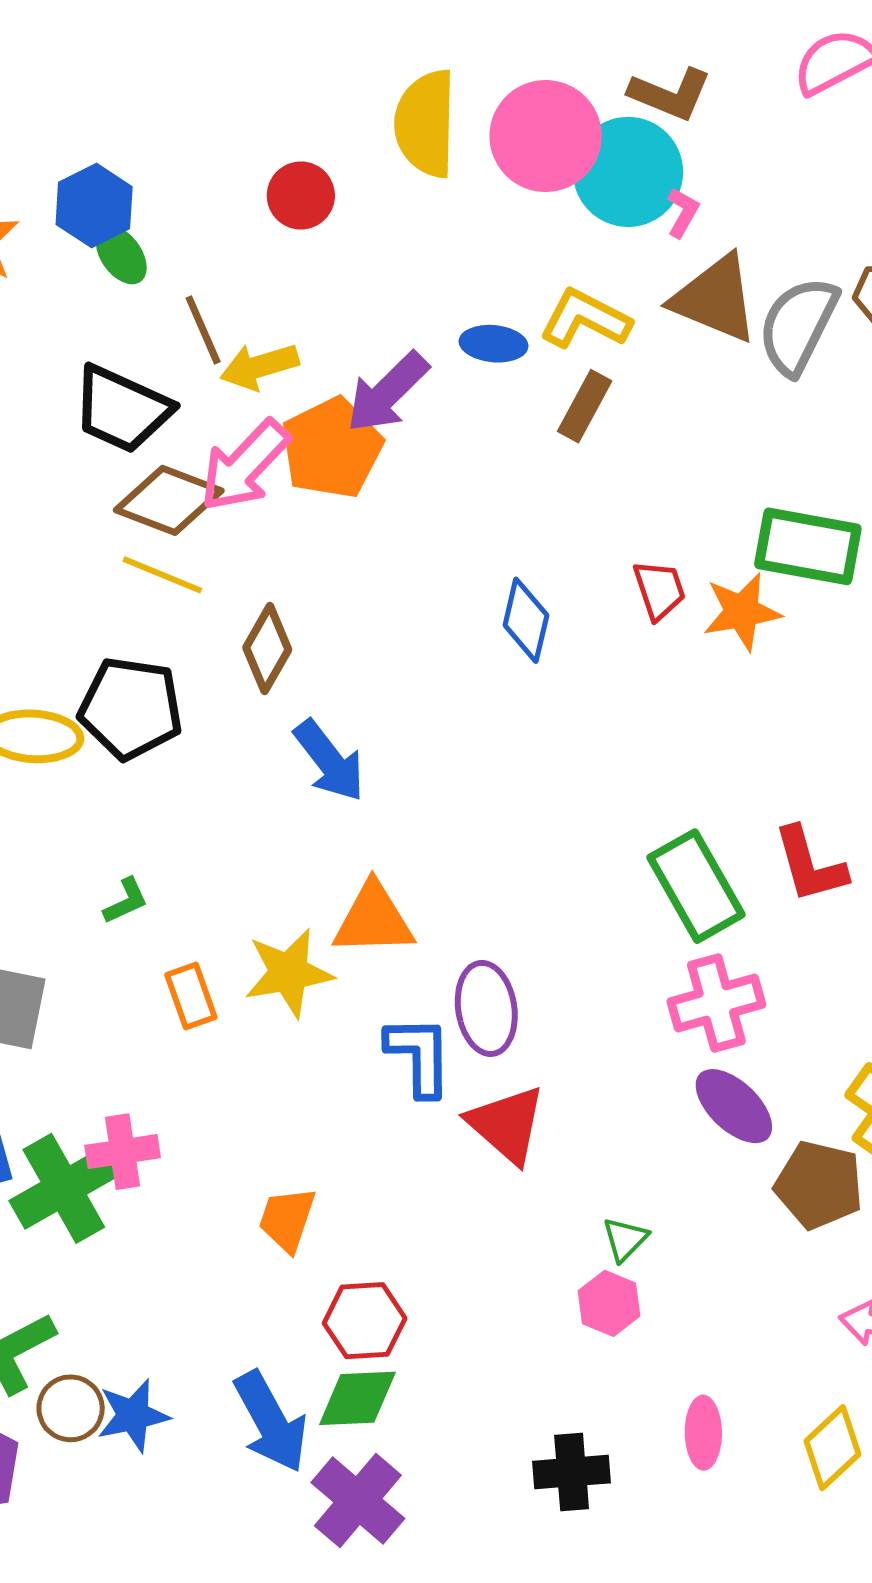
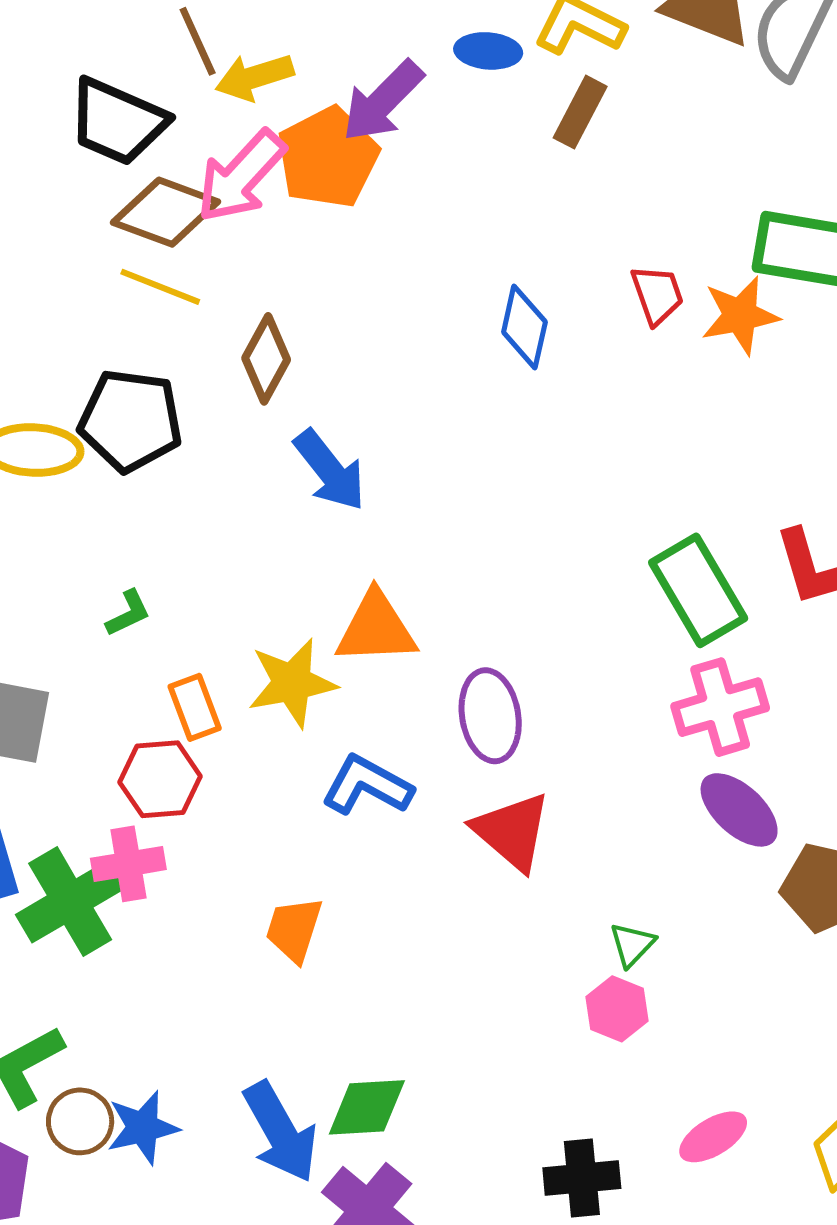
blue L-shape: (419, 1056) -> (367, 785), moved, turned -60
red hexagon: (365, 1321) -> (160, 779), moved
pink ellipse: (703, 1433) -> (713, 1137), turned 60

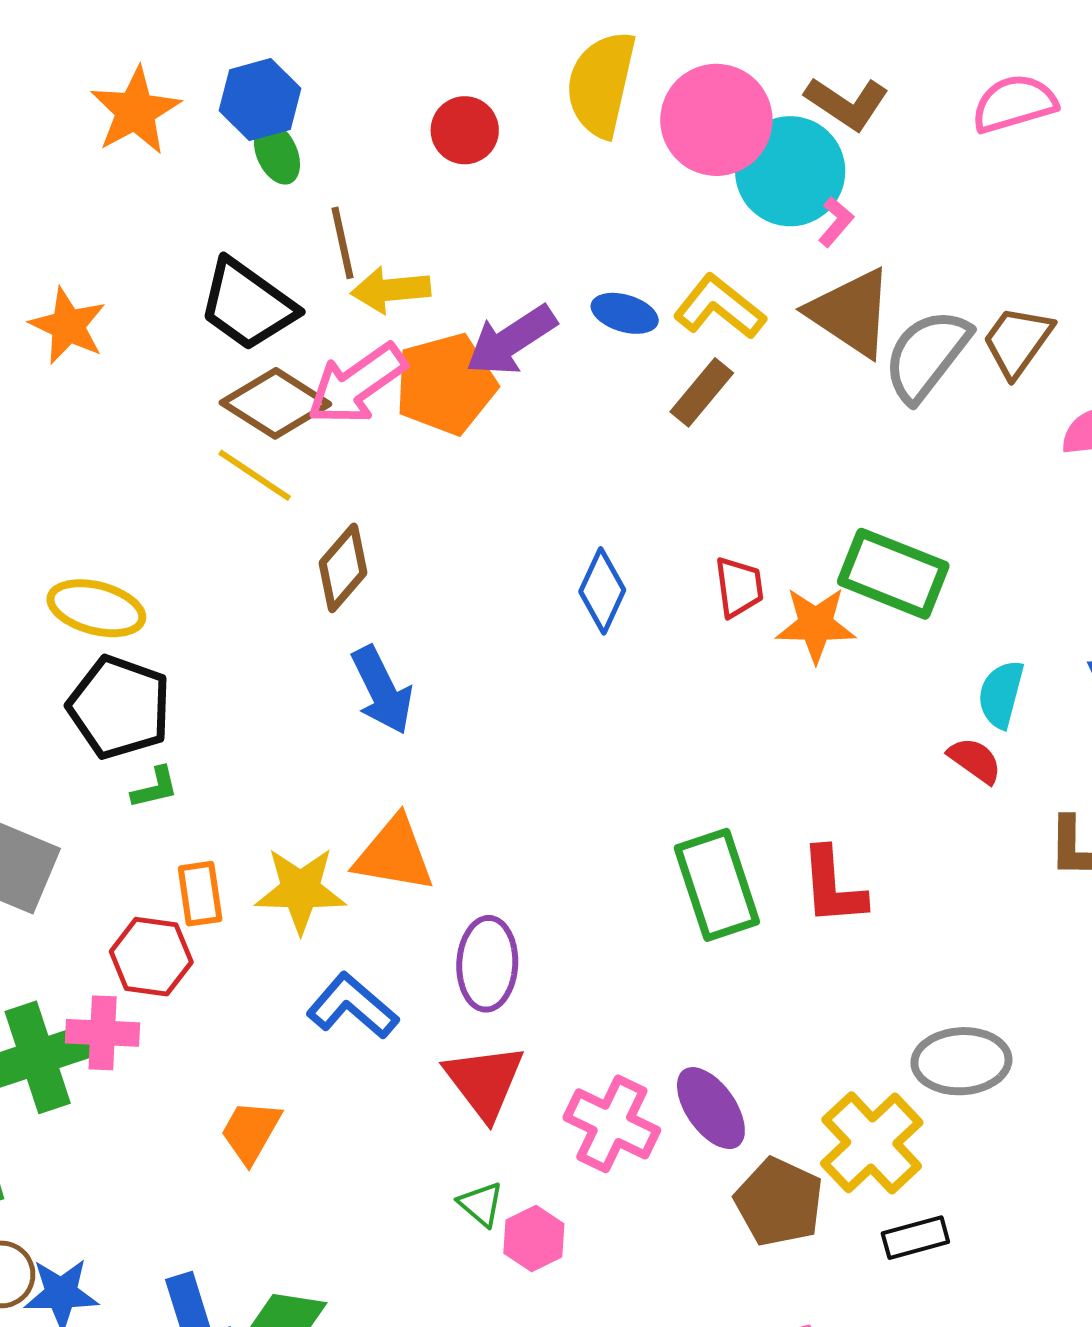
black pentagon: (130, 420) -> (119, 707), moved
pink cross: (720, 707) -> (612, 1124), moved, turned 30
green triangle: (632, 945) -> (481, 1204), moved, turned -45
pink hexagon: (617, 1009) -> (534, 1239), moved

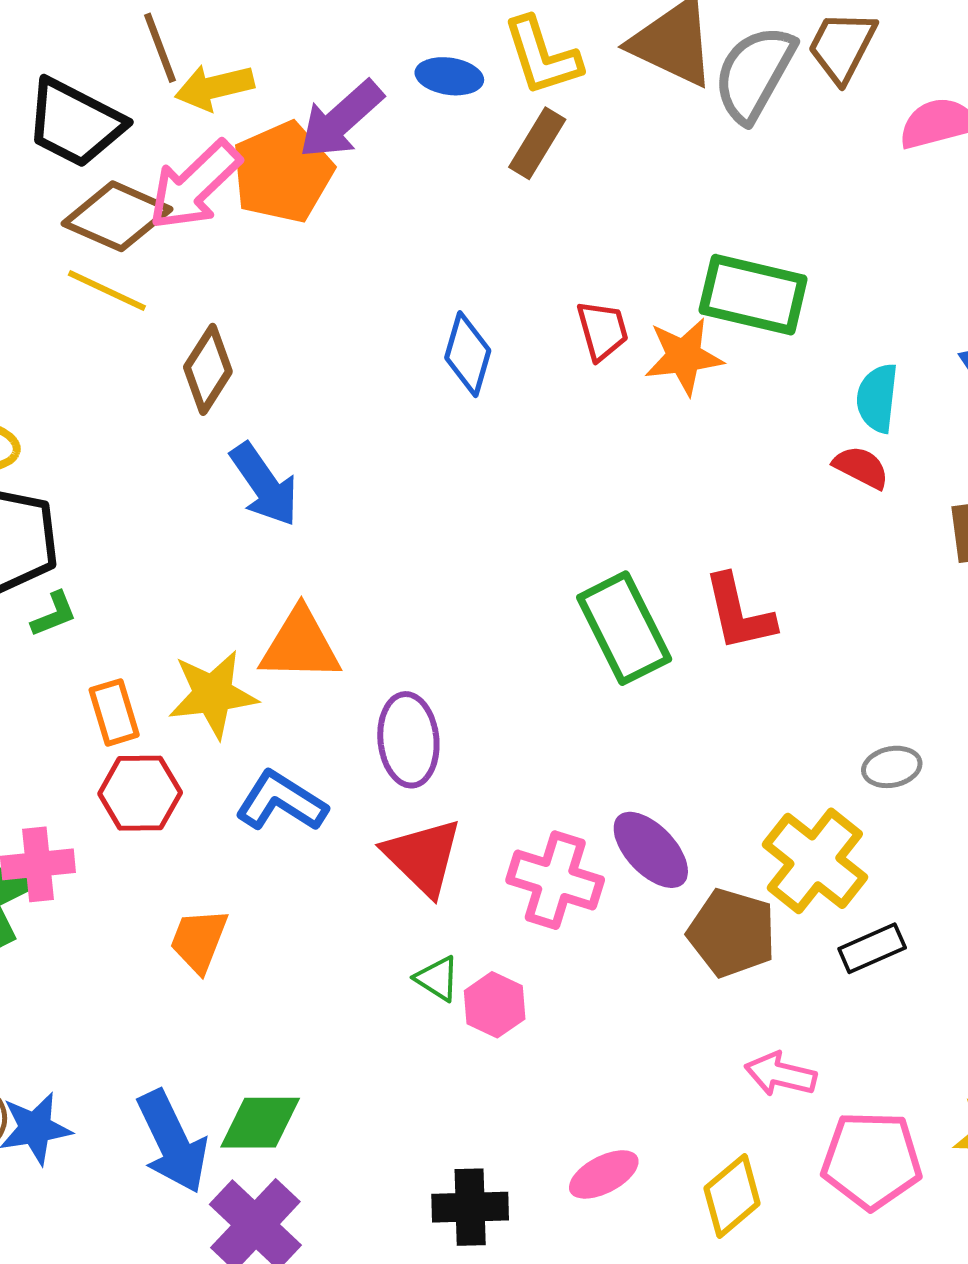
yellow L-shape: (719, 307) -> (542, 56), turned -138
red hexagon: (151, 957) -> (140, 793), moved
gray ellipse: (961, 1061) -> (892, 767), size x0.6

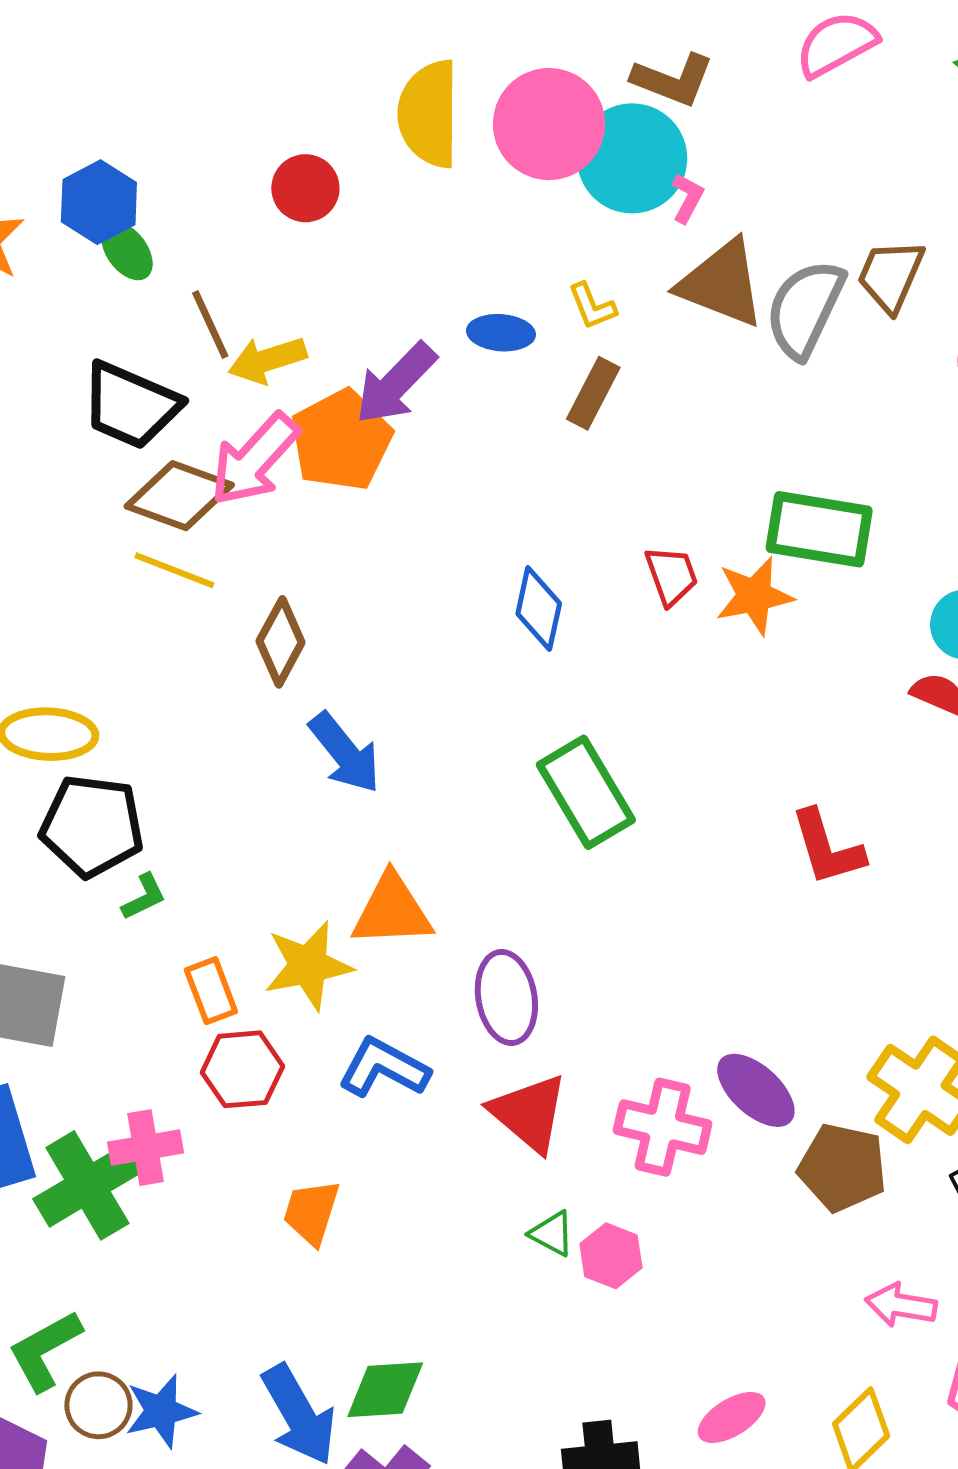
yellow L-shape: (542, 56) -> (592, 306), size x0.6
green rectangle: (624, 628) -> (586, 792), moved

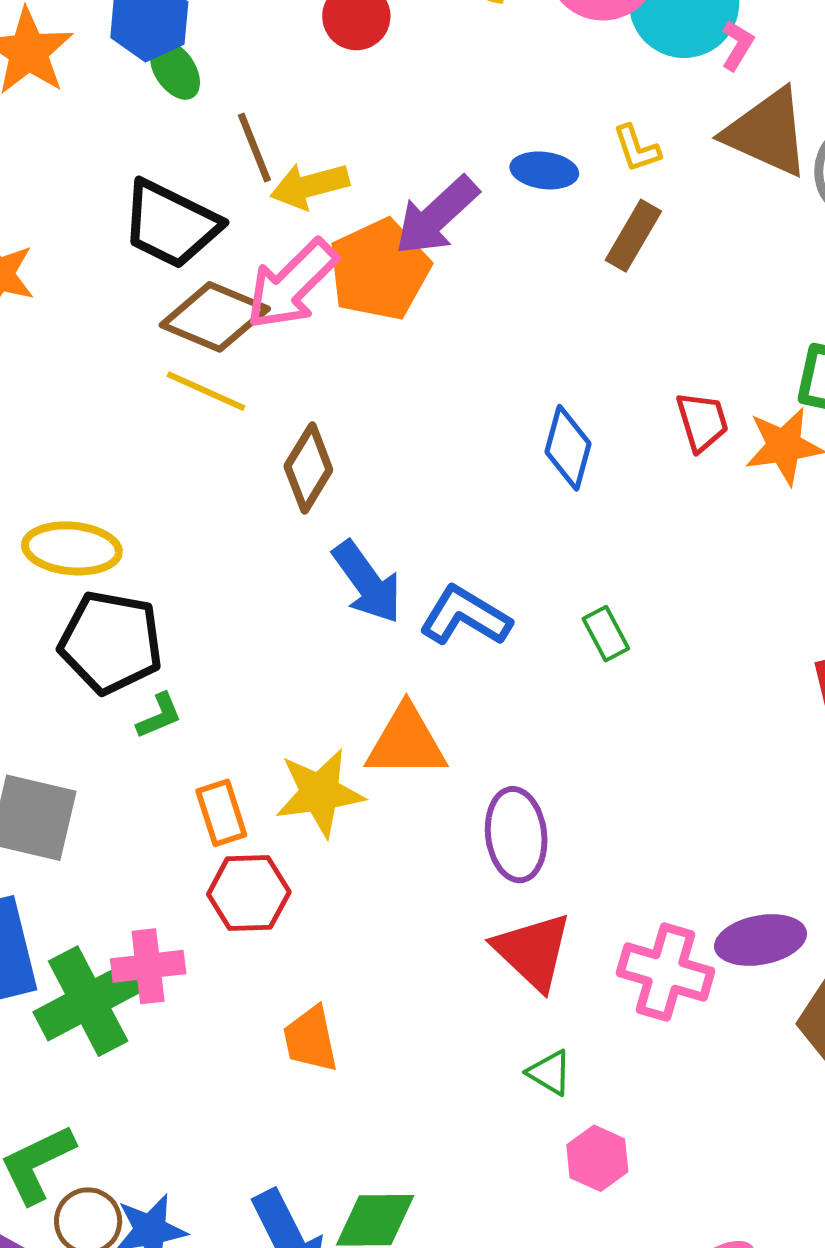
green rectangle: (586, 792) -> (606, 634), size x0.5
blue L-shape: (384, 1068) -> (465, 616), moved
purple ellipse: (756, 1090) -> (761, 940), turned -56
orange trapezoid: (311, 1212) -> (310, 1039), turned -32
pink hexagon: (611, 1256) -> (597, 1158), moved

